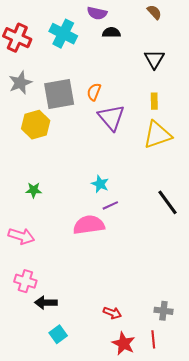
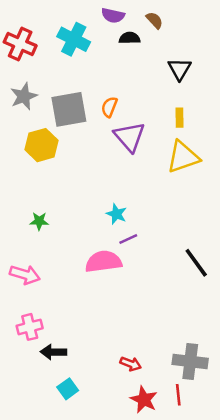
brown semicircle: (154, 12) -> (155, 20), moved
black line: (168, 202) -> (196, 263), moved
pink cross: (25, 281) -> (30, 327), turned -30
gray cross: (163, 311) -> (190, 361), size x1.6

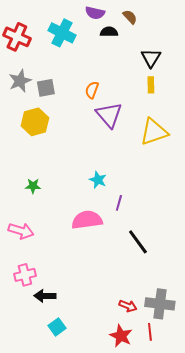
gray square: (69, 109) -> (46, 88), moved, size x0.6
yellow rectangle: (179, 118) -> (151, 85), moved
purple line: (128, 239) -> (119, 203), moved, turned -49
black line: (196, 263) -> (138, 242), moved
red arrow: (131, 364) -> (128, 306), moved

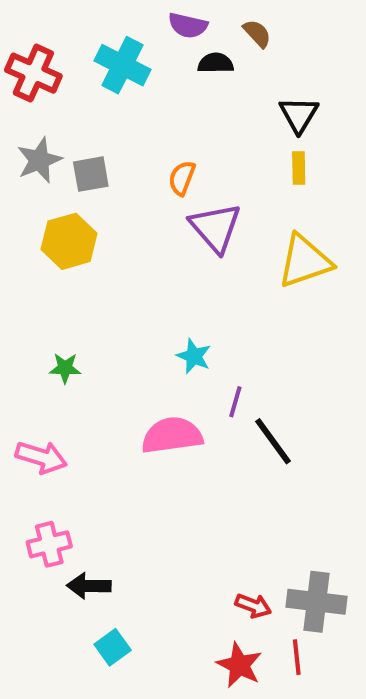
black line: (138, 242) -> (273, 441), moved

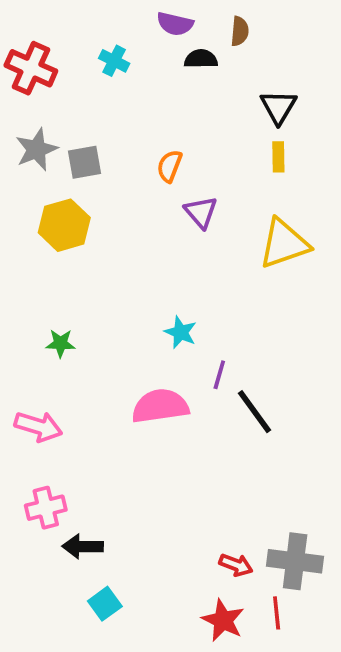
brown semicircle: (257, 33) -> (240, 31), turned 48
cyan cross: (122, 65) -> (114, 61), size x0.6
purple triangle: (216, 227) -> (201, 212), size x0.7

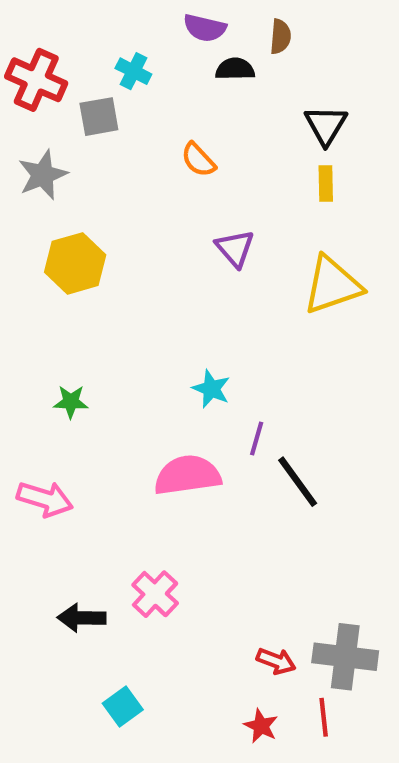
gray square: (85, 162) -> (99, 117), moved
orange semicircle: (169, 166) -> (198, 160), moved, turned -64
pink cross: (46, 508) -> (155, 594), moved, turned -33
black arrow: (83, 546) -> (82, 618), moved
red star: (223, 620) -> (261, 726), size x0.7

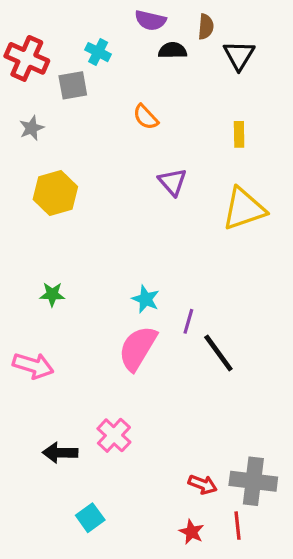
black triangle: (326, 125) -> (239, 55), moved
gray star: (43, 175) -> (32, 128), size x0.7
cyan star: (211, 389) -> (146, 299), moved
pink semicircle: (187, 475) -> (138, 348), turned -51

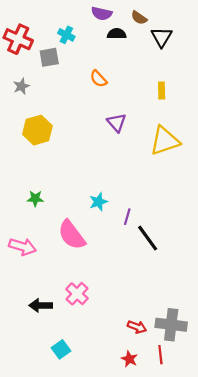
brown semicircle: (206, 27) -> (139, 18), turned 119
cyan star: (146, 299) -> (98, 202), turned 30
pink semicircle: (138, 348) -> (72, 235), moved, turned -68

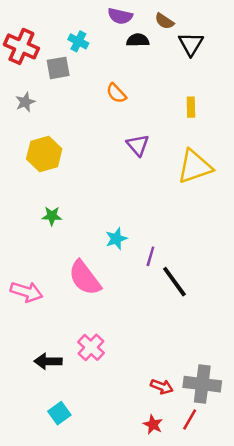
green star: (35, 199) -> (52, 216), moved
cyan square: (61, 349) -> (59, 413), moved
red line: (160, 355) -> (190, 419), turned 36

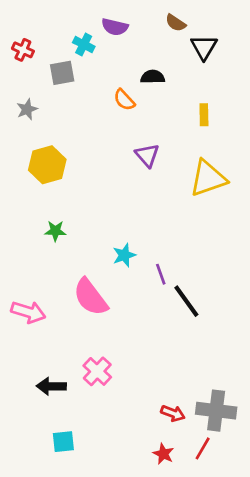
purple semicircle: (120, 16) -> (115, 27), moved
black semicircle: (138, 40) -> (153, 77), moved
red cross: (21, 46) -> (23, 50), size x0.6
purple line: (150, 256) -> (161, 274), turned -36
cyan square: (59, 413) -> (63, 442), turned 30

